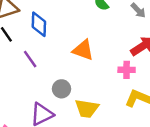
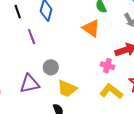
orange triangle: (83, 50) -> (91, 28), moved

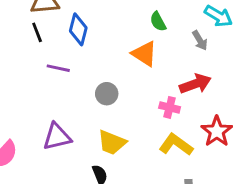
purple line: (32, 37) -> (58, 68), turned -56
gray circle: (51, 67) -> (107, 94), moved

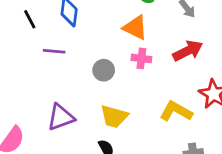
pink cross: (170, 107) -> (141, 58), moved

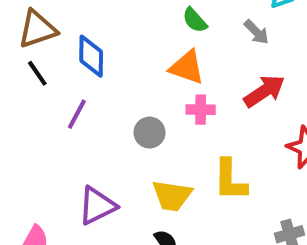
purple line: (54, 51) -> (77, 114), turned -60
yellow L-shape: (176, 111) -> (230, 180), moved, turned -112

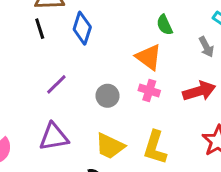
purple line: (77, 114) -> (56, 84), moved

